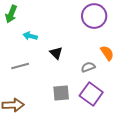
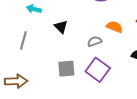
orange semicircle: (107, 53) -> (114, 27), turned -35
gray line: (20, 66) -> (23, 40), turned -60

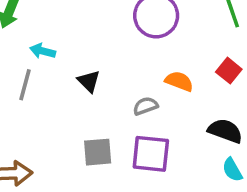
gray line: (23, 40) -> (25, 85), moved
purple square: (98, 70) -> (151, 154), turned -30

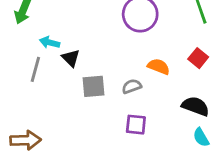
black triangle: (89, 81) -> (71, 58), moved
gray square: (98, 152) -> (93, 86), moved
purple square: (151, 154) -> (136, 125), size x0.7

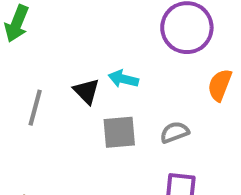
cyan arrow: (50, 42) -> (123, 79), moved
orange semicircle: (159, 67) -> (220, 85), moved, turned -90

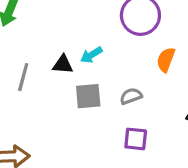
cyan arrow: (123, 79) -> (91, 55), turned -45
black triangle: (86, 91) -> (63, 64), turned -40

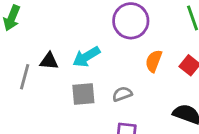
cyan arrow: (91, 55) -> (86, 57), size x1.4
black triangle: (63, 64) -> (49, 61), moved

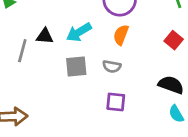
orange semicircle: (154, 61) -> (121, 35), moved
gray semicircle: (122, 94) -> (112, 66), turned -150

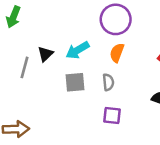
black triangle: (45, 36) -> (45, 54), turned -49
gray semicircle: (112, 66) -> (108, 82), turned -105

